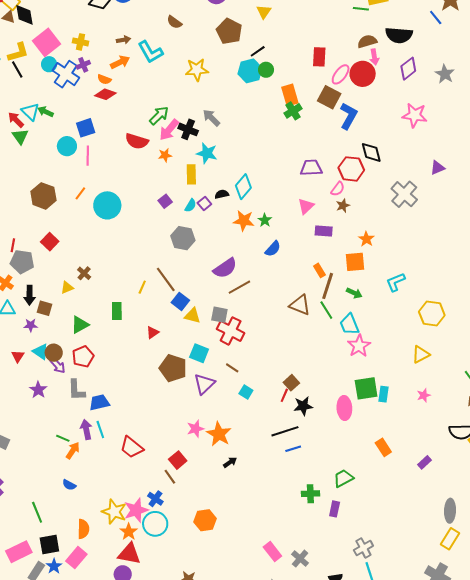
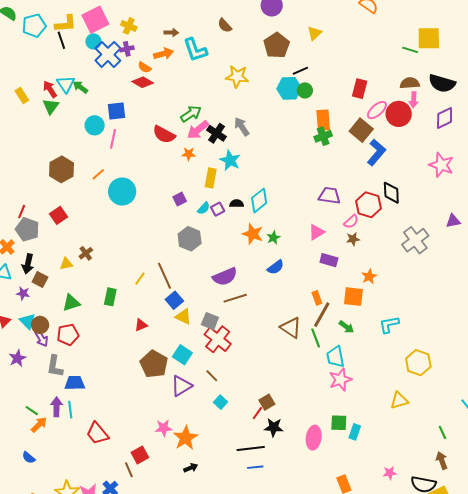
green square: (366, 388) -> (339, 423), size x0.7
pink star: (424, 395) -> (390, 473), moved

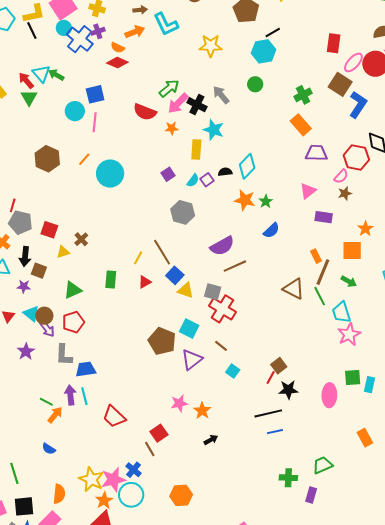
green circle: (305, 90) -> (255, 84), moved
orange rectangle: (323, 120) -> (301, 125), moved, turned -30
red square: (58, 215) -> (49, 230), moved, turned -30
red triangle: (141, 325) -> (145, 282), moved
orange star: (186, 438) -> (202, 411), size x0.7

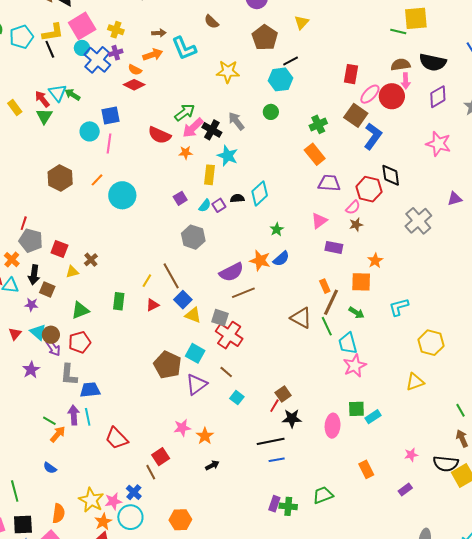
orange star: (245, 200) -> (260, 261), moved
cyan rectangle: (370, 385) -> (373, 417), turned 42
pink star: (113, 480) -> (113, 501), size x0.7
purple rectangle: (311, 495) -> (274, 504), moved

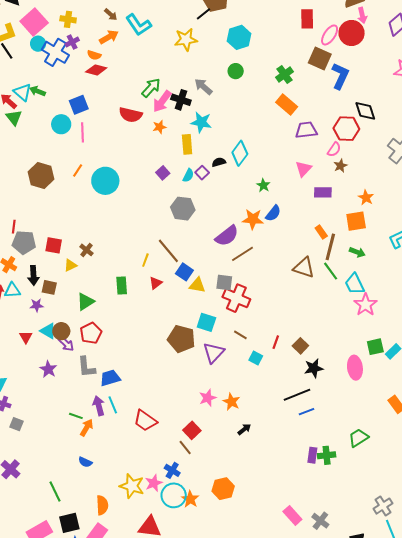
brown arrow: (159, 33) -> (111, 15), turned 56
black line: (291, 61) -> (204, 14), moved
red line: (274, 406) -> (276, 342), moved
orange star: (103, 522) -> (190, 499), moved

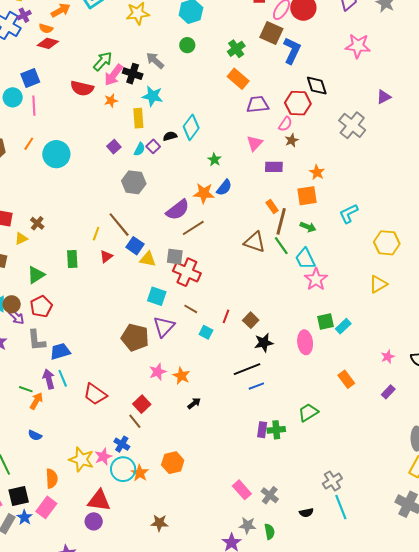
brown pentagon: (181, 339) -> (135, 337), moved

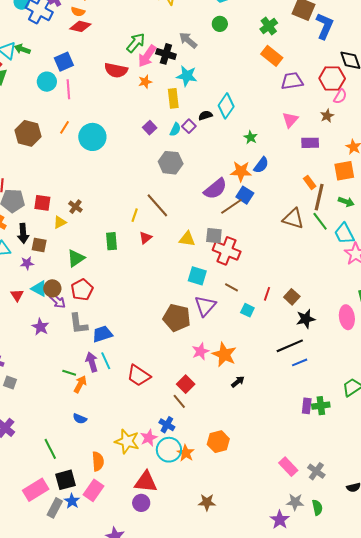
pink semicircle: (285, 124) -> (340, 96), moved
blue square: (135, 246) -> (245, 195), moved
orange star: (181, 376) -> (224, 355), size x1.4

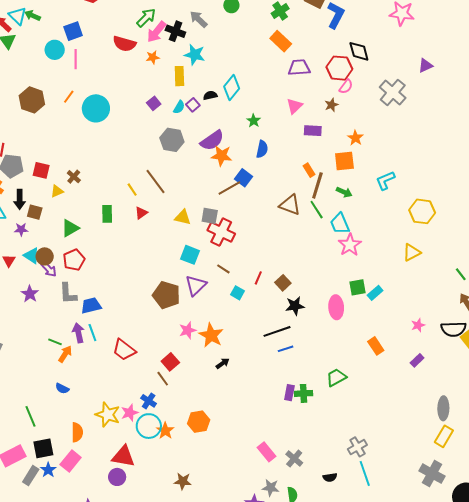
blue semicircle: (261, 165) -> (262, 149), turned -30
orange star: (241, 171) -> (222, 156), moved
purple semicircle: (215, 189) -> (212, 140), moved
yellow line: (135, 215) -> (132, 190), turned -56

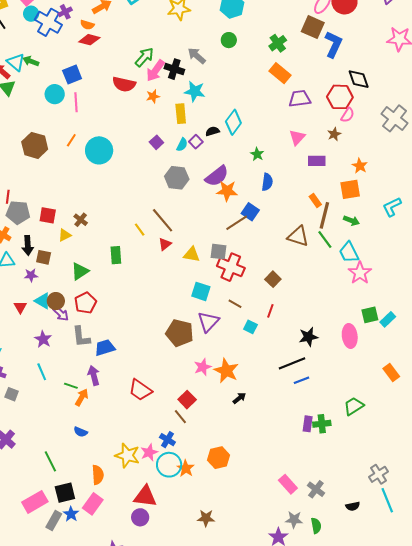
red triangle: (141, 213) -> (165, 244), moved
brown square: (283, 283) -> (273, 279), moved
cyan line: (92, 333) -> (42, 372), moved

